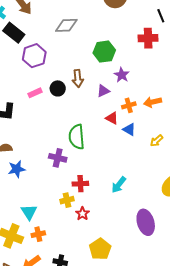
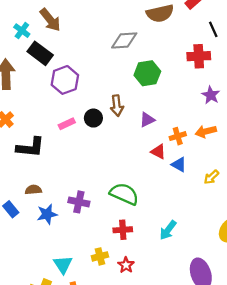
gray diamond: (66, 25) -> (124, 40), moved
purple star: (122, 75) -> (211, 95), moved
green semicircle: (77, 137) -> (124, 194), moved, turned 120
purple cross: (58, 158) -> (79, 202), moved
yellow cross: (67, 200) -> (100, 256), moved

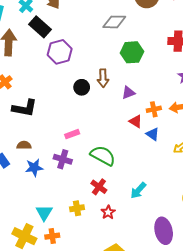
pink rectangle: (67, 124) -> (72, 134), moved
red cross: (123, 230) -> (99, 187), turned 35
red star: (126, 265) -> (108, 212), moved

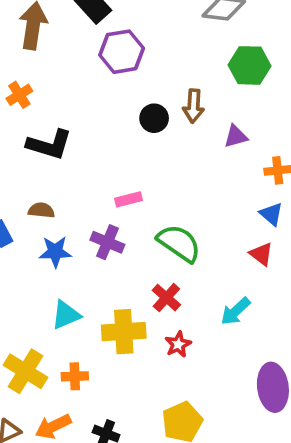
red triangle: (136, 121) -> (261, 254), moved
yellow cross: (77, 208) -> (124, 332), size x1.6
cyan triangle: (44, 213) -> (66, 315), moved, turned 30

